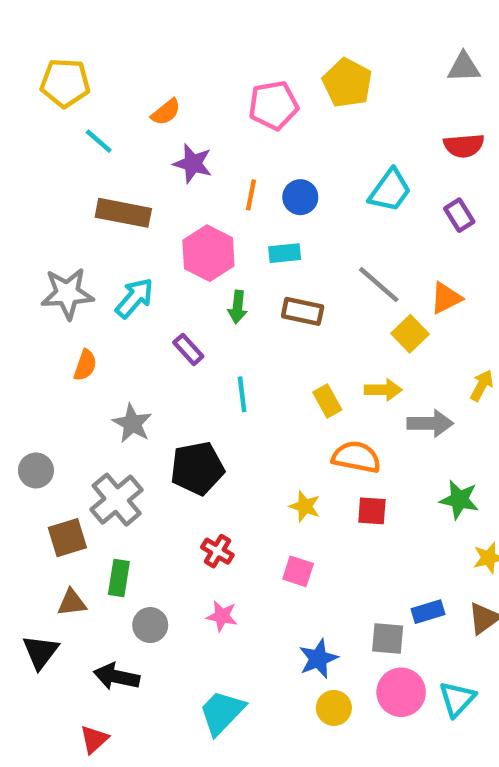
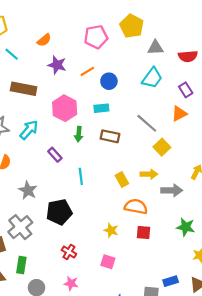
gray triangle: (464, 67) -> (155, 48), moved
orange line: (251, 195) -> (87, 71), moved, turned 48
orange triangle: (446, 298) -> (179, 114), moved

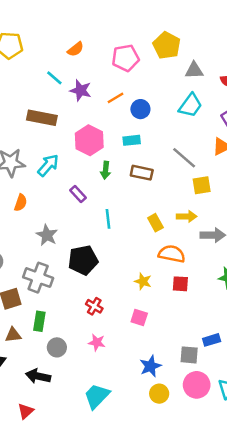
orange semicircle: (44, 40) -> (76, 49), moved
cyan line: (12, 54) -> (54, 78), moved
yellow square: (162, 147) -> (202, 185), turned 35
gray cross: (20, 227) -> (38, 278), turned -30

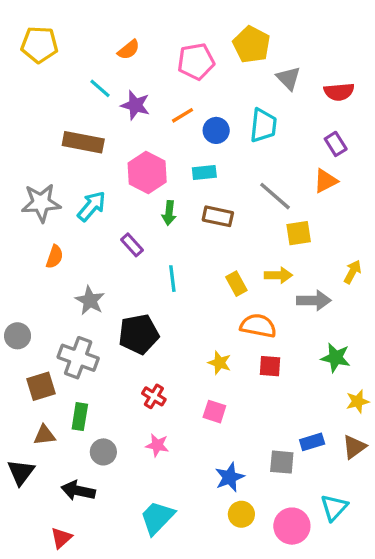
gray triangle: (194, 70) -> (289, 78), turned 48
cyan trapezoid: (190, 105) -> (263, 125), moved, turned -30
pink circle: (197, 385) -> (292, 526), moved

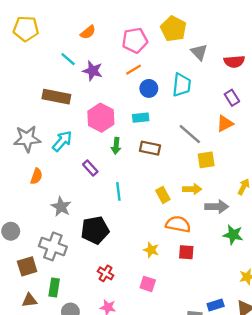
orange line: (182, 115) -> (134, 70), moved
green star: (336, 358) -> (233, 235), moved

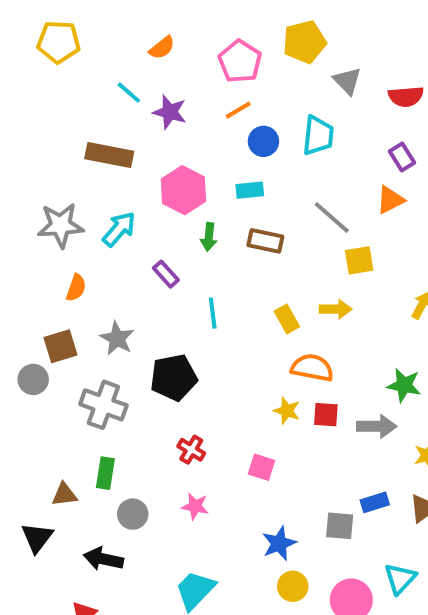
yellow pentagon: (173, 29) -> (304, 42), turned 30
pink pentagon: (135, 40) -> (240, 61), turned -30
gray arrow: (217, 207) -> (377, 426), moved
yellow star: (151, 250) -> (287, 411), moved
brown square: (27, 266) -> (60, 346), moved

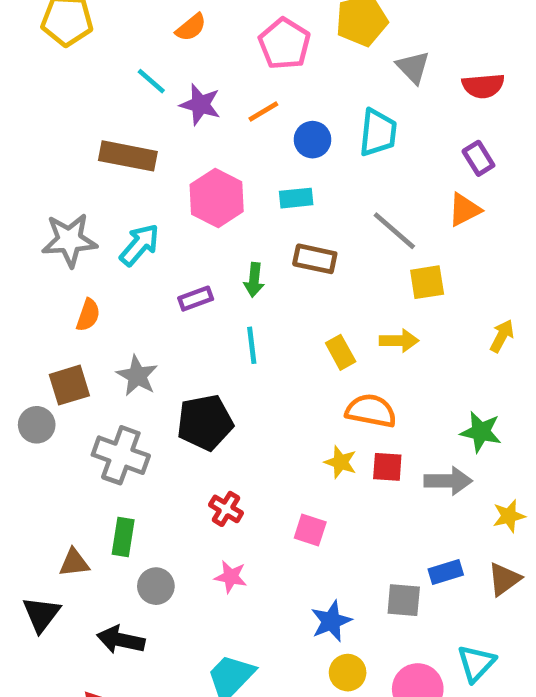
orange line: (238, 110) -> (263, 112), moved
green arrow: (209, 237) -> (254, 280), moved
purple rectangle: (166, 274) -> (196, 299), turned -68

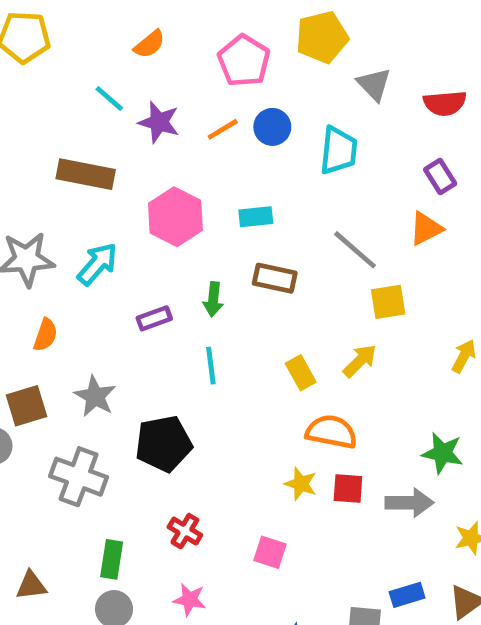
blue circle: (313, 140) -> (272, 127), moved
yellow arrow: (399, 341) -> (360, 361), turned -45
green rectangle: (123, 537) -> (112, 559), moved

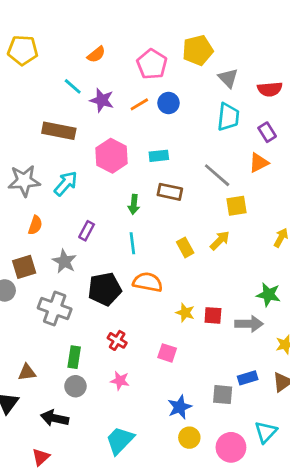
cyan trapezoid: (339, 151) -> (228, 117), moved
purple rectangle: (154, 318) -> (87, 231), moved, turned -42
orange semicircle: (331, 432) -> (148, 282), moved

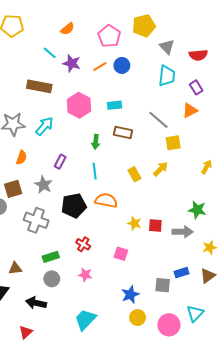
green rectangle: (74, 357) -> (51, 257), turned 63

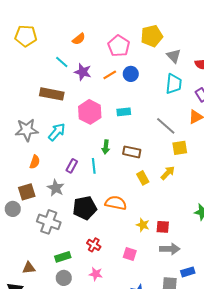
brown rectangle: (123, 132) -> (132, 152), moved
cyan line: (95, 171) -> (94, 166), moved
gray arrow: (183, 232) -> (170, 249), moved

